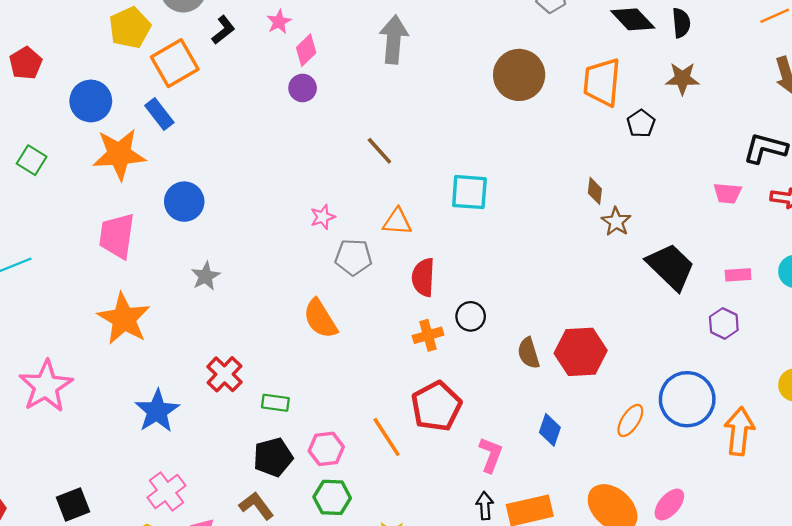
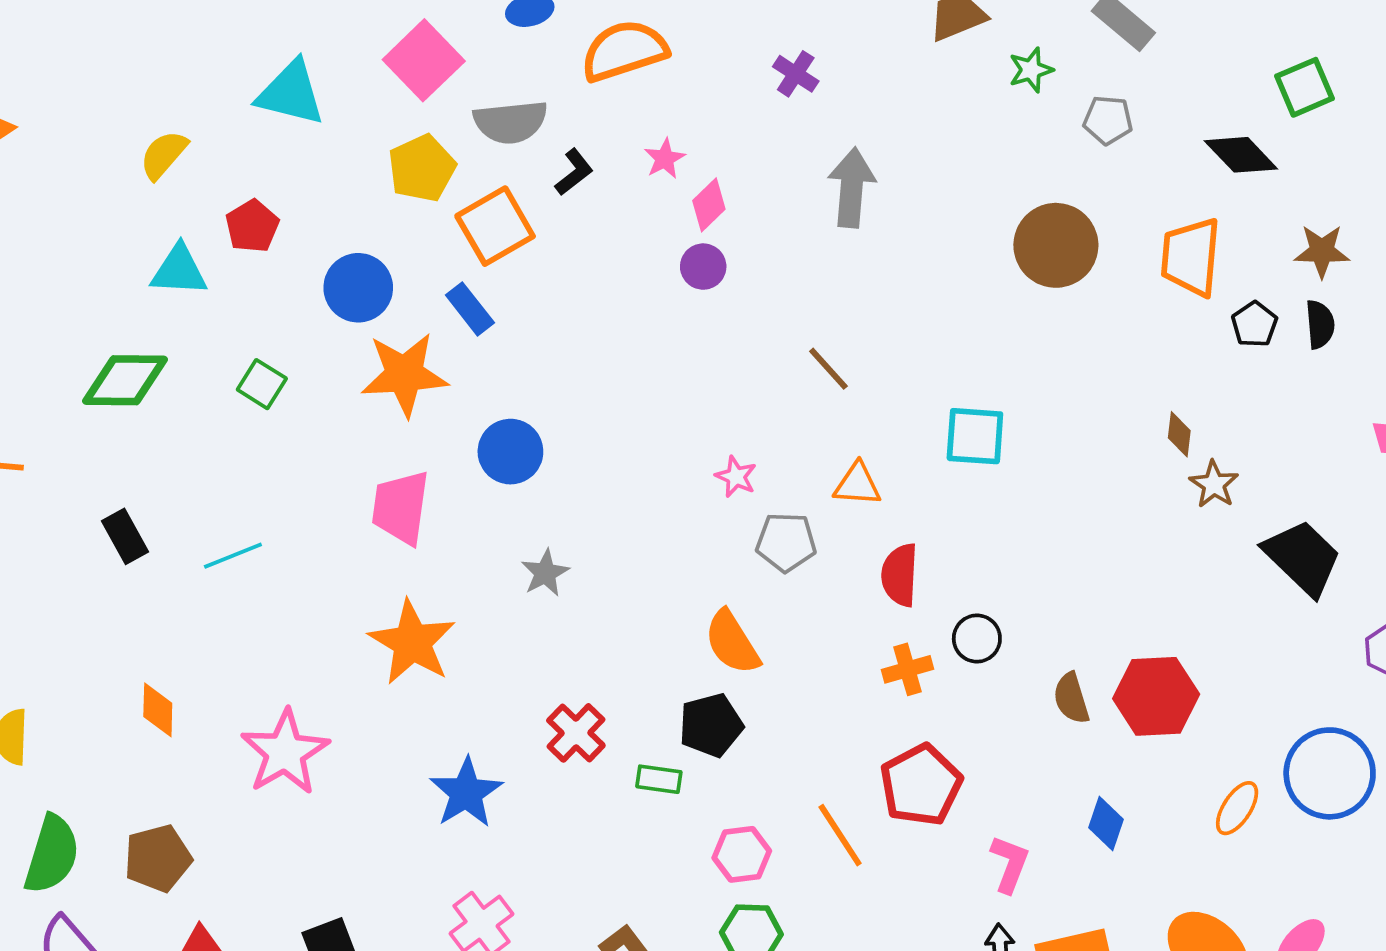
black semicircle: (681, 23) -> (1320, 324), moved
pink star: (323, 217) -> (736, 477), turned -30
black pentagon: (273, 457) -> (711, 725), moved

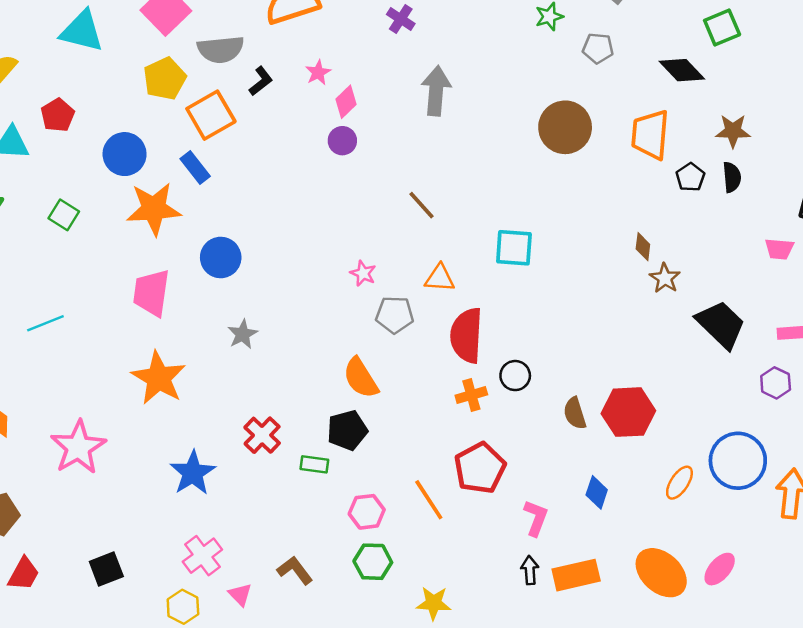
red semicircle: (900, 575) -> (466, 335), size x1.4

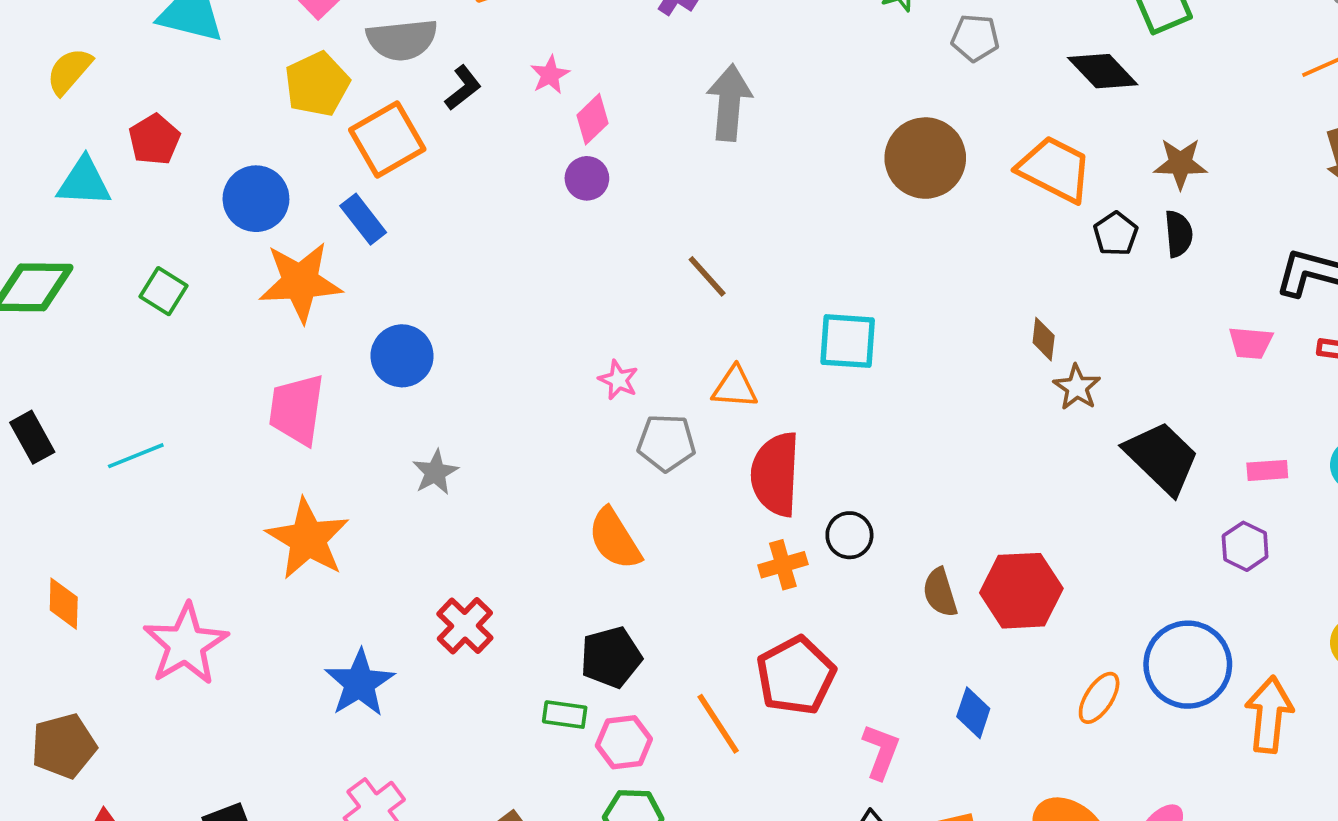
orange trapezoid: (650, 135) -> (1055, 169), turned 112
black pentagon: (347, 430) -> (611, 657), moved
green rectangle: (314, 464) -> (565, 715), moved

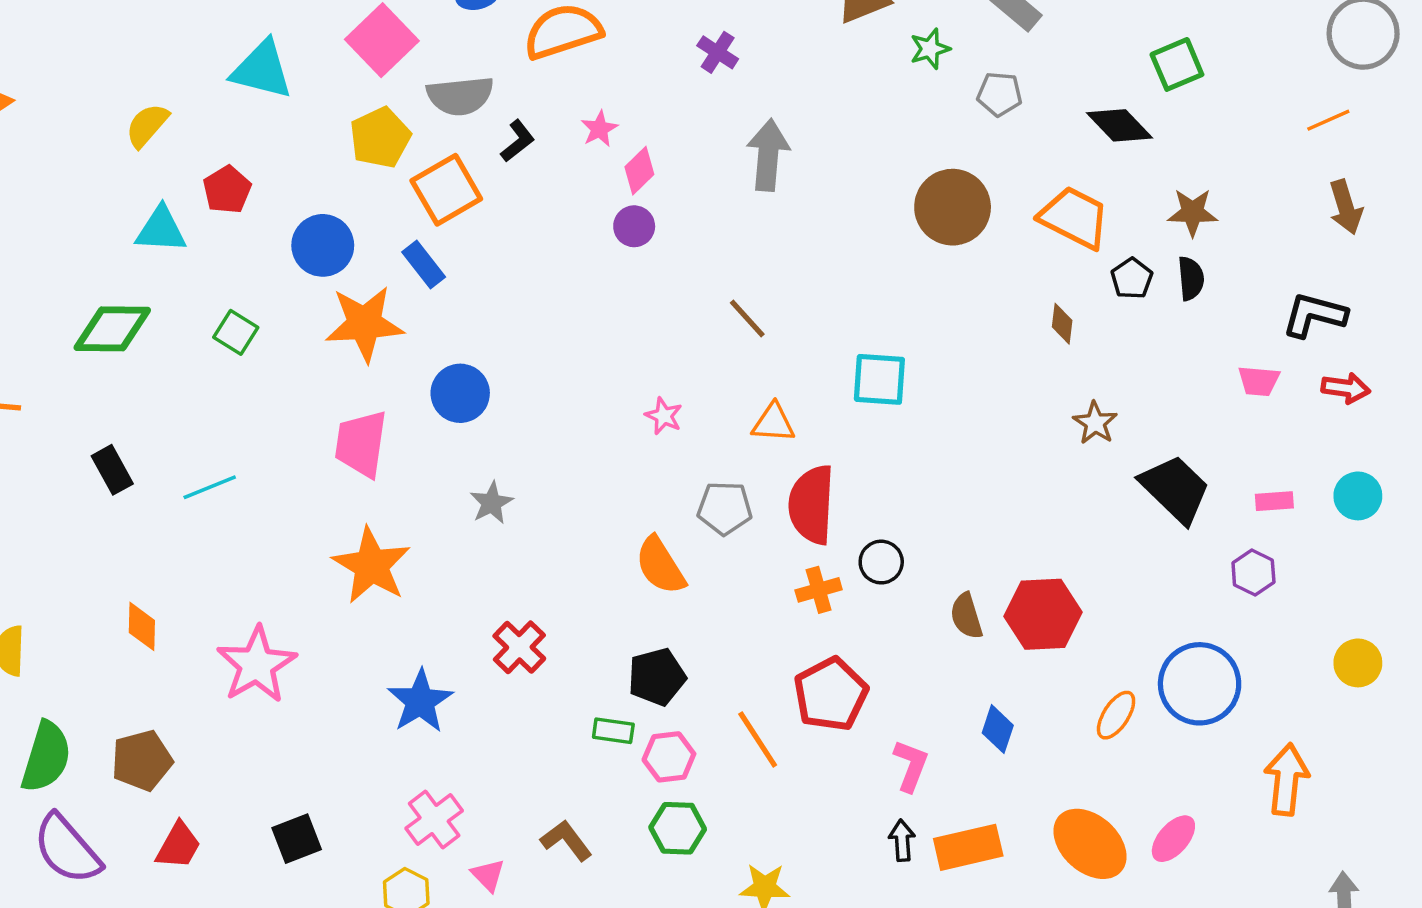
brown diamond: (1044, 339) -> (1062, 324), moved
gray pentagon: (666, 443) -> (725, 508), moved
orange arrow: (1269, 715) -> (1287, 779), moved

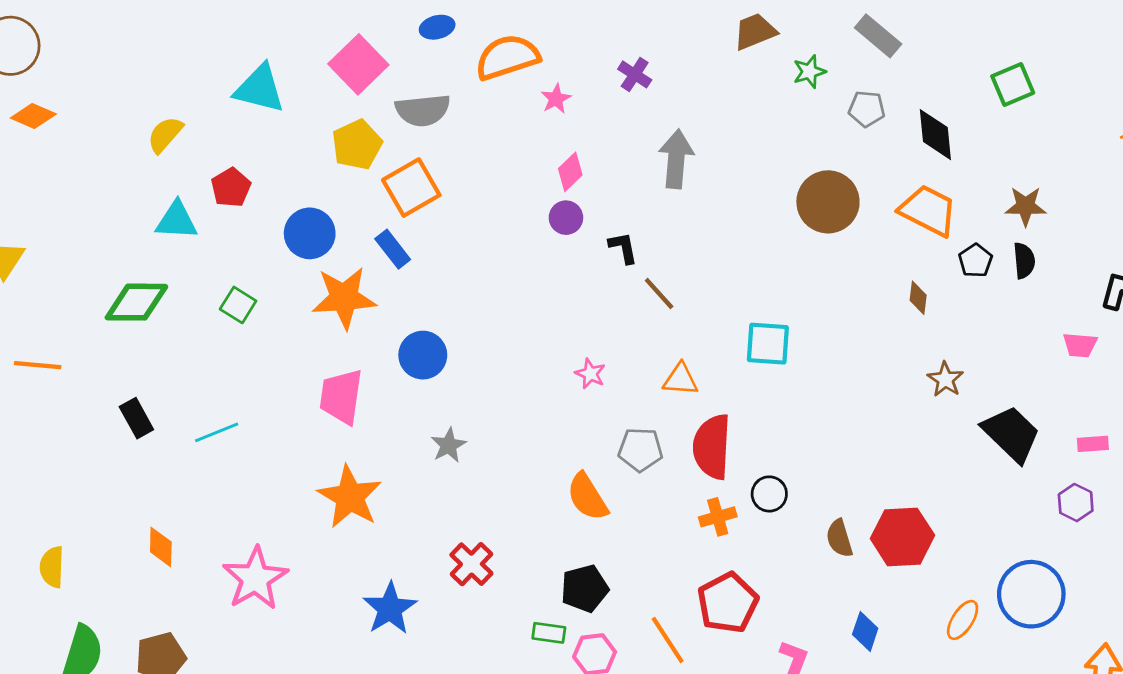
black diamond: (1120, 125) -> (935, 135), moved, turned 38
pink star: (599, 129) -> (556, 99), moved
black L-shape: (518, 141) -> (623, 248), moved, turned -63

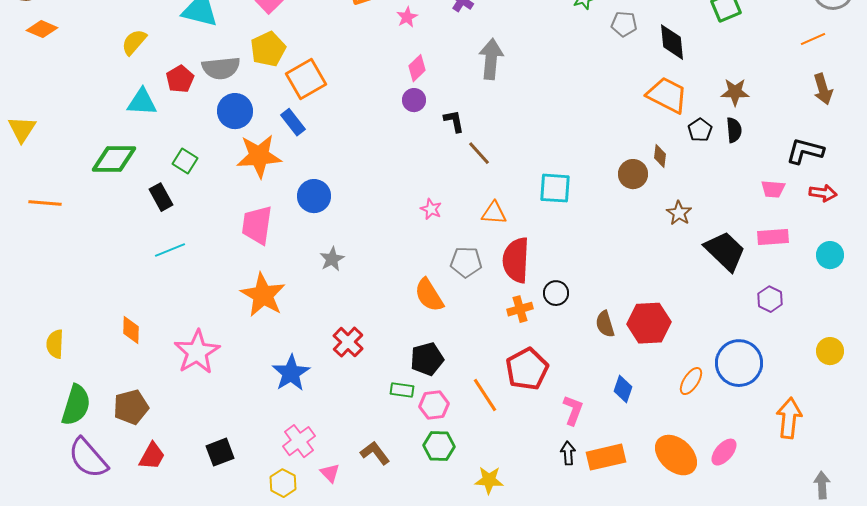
gray semicircle: (423, 110) -> (221, 68), moved
brown circle: (828, 202) -> (633, 174), moved, size x0.7
black rectangle: (136, 418) -> (161, 197), moved
pink rectangle: (1093, 444) -> (773, 237), moved, size x1.4

